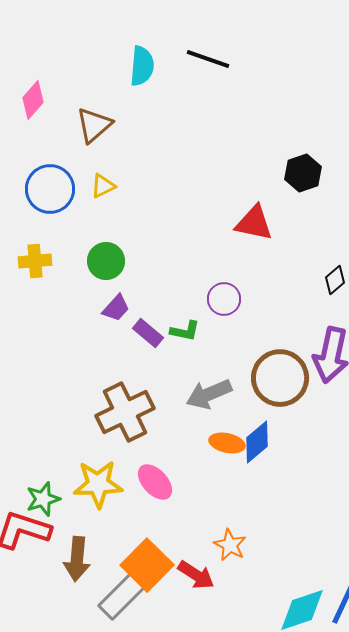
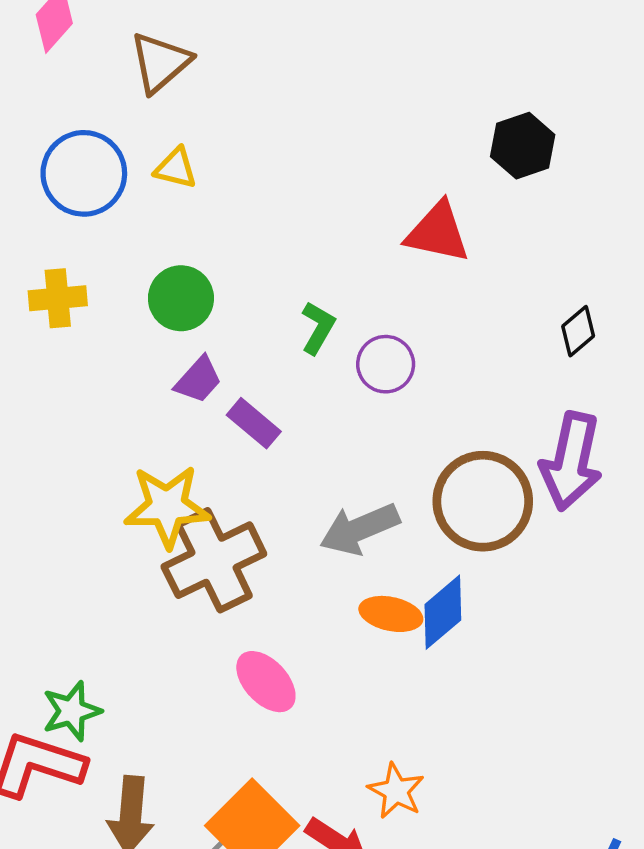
yellow triangle: (103, 186) -> (176, 168), turned 40
green L-shape: (185, 331) -> (318, 328), moved, turned -72
yellow star: (98, 484) -> (167, 506), moved

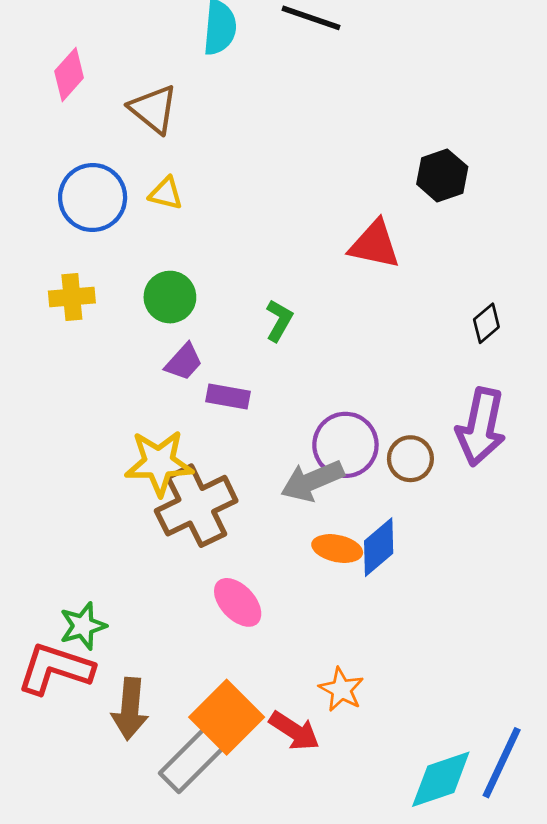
brown triangle: (160, 62) -> (153, 109), turned -40
purple circle: (386, 364) -> (345, 445), moved, size x1.4
purple rectangle: (254, 423) -> (228, 397), turned -30
brown circle: (483, 501) -> (410, 459), size x0.6

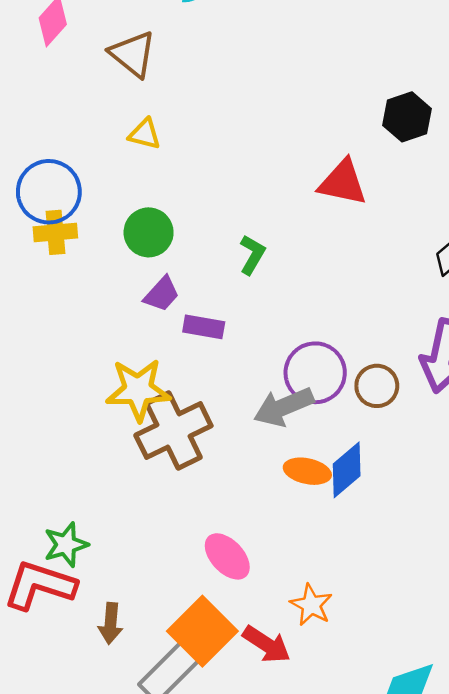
blue circle: (93, 198) -> (49, 192), moved
pink ellipse: (238, 602) -> (227, 556), moved
brown arrow: (130, 709) -> (111, 623), size x0.7

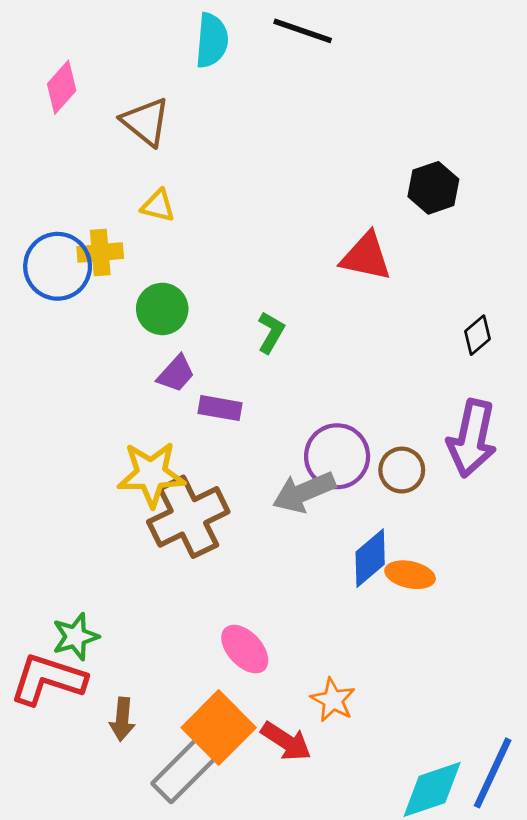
yellow cross: (55, 232) -> (100, 253), moved
orange ellipse: (307, 471) -> (410, 575), moved

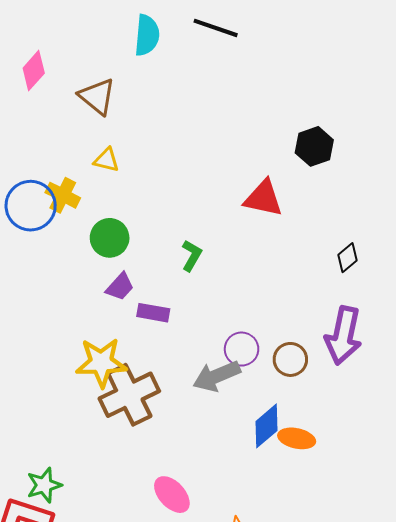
yellow cross: (100, 253) -> (63, 195), turned 32
purple circle: (337, 456) -> (242, 349), size x0.7

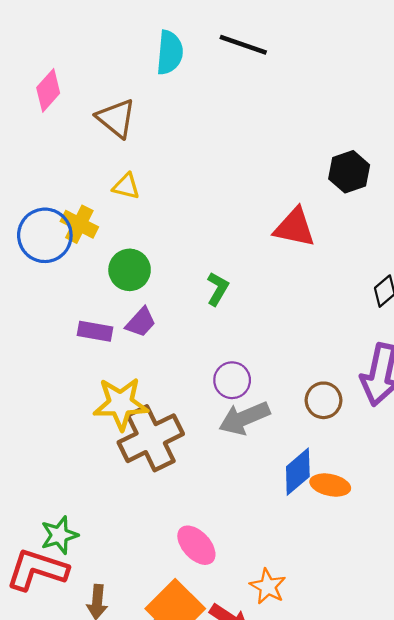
purple rectangle: (153, 313) -> (95, 331), moved
purple circle: (242, 349) -> (232, 380), moved

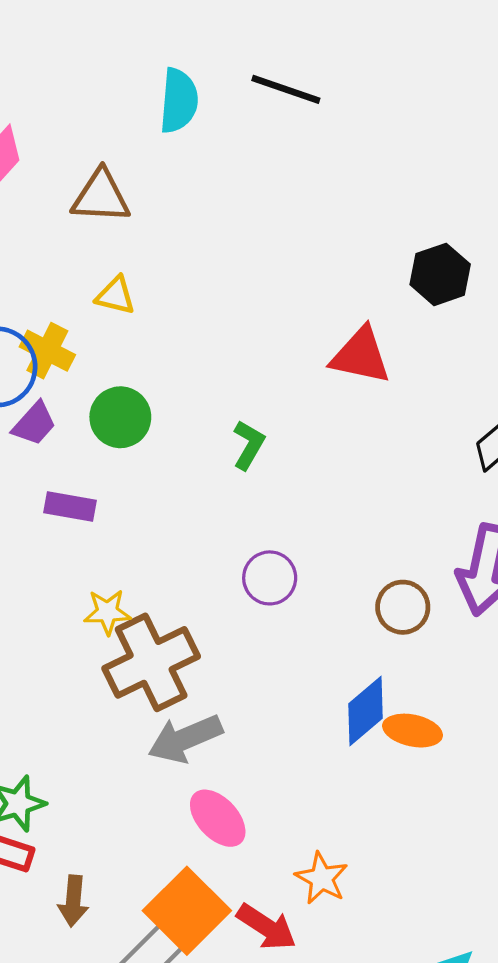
brown triangle: (116, 118) -> (101, 196), turned -36
purple trapezoid: (141, 322) -> (34, 424), moved
yellow star: (121, 404) -> (107, 612), size x0.6
gray arrow: (244, 418) -> (185, 739), moved

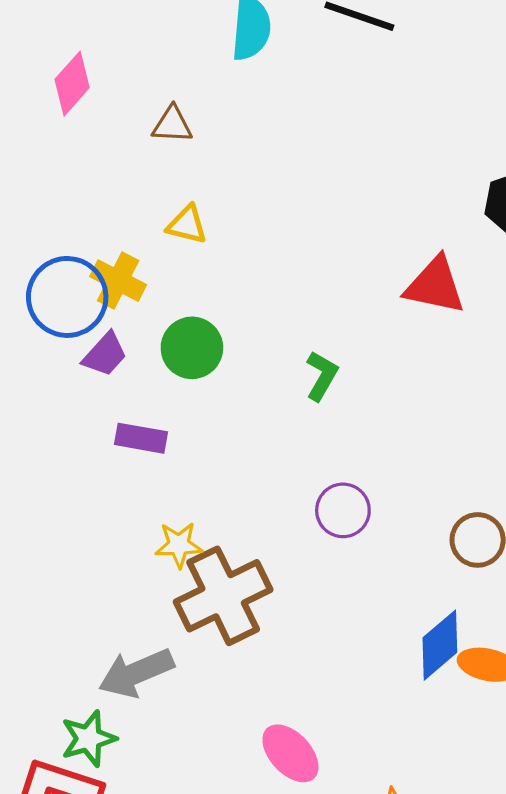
brown triangle: (101, 196) -> (172, 125), size x0.7
gray arrow: (185, 739) -> (136, 673), moved

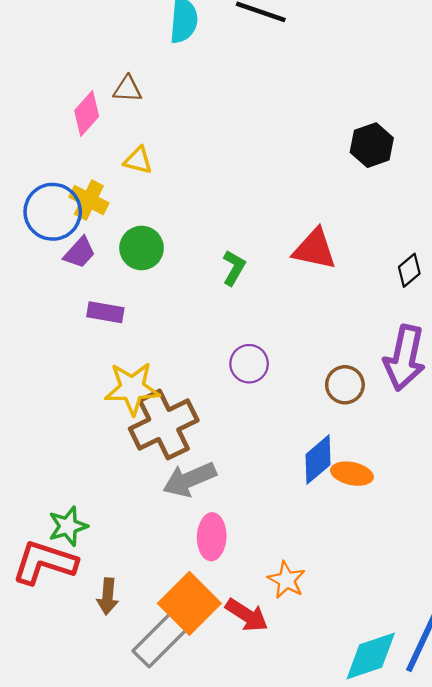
pink diamond: (72, 84) -> (87, 114), moved
red triangle: (435, 285) -> (315, 249), moved
yellow star: (179, 545) -> (132, 388), size x1.6
gray arrow: (136, 673) -> (189, 479), moved
pink ellipse: (290, 753) -> (212, 537), turned 45

